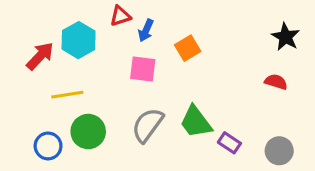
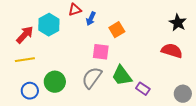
pink square: (143, 69) -> (101, 52), moved
red semicircle: (276, 82) -> (172, 51), size x1.5
yellow line: (67, 95) -> (25, 60), moved
gray circle: (279, 151) -> (183, 94), moved

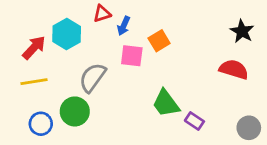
pink square: (101, 52) -> (132, 56), moved
gray semicircle: (92, 78) -> (92, 77), moved

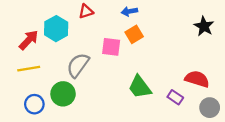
blue arrow: (124, 26) -> (129, 11), moved, turned 56
red semicircle: (234, 69) -> (197, 79), moved
purple rectangle: (194, 121) -> (175, 97), moved

